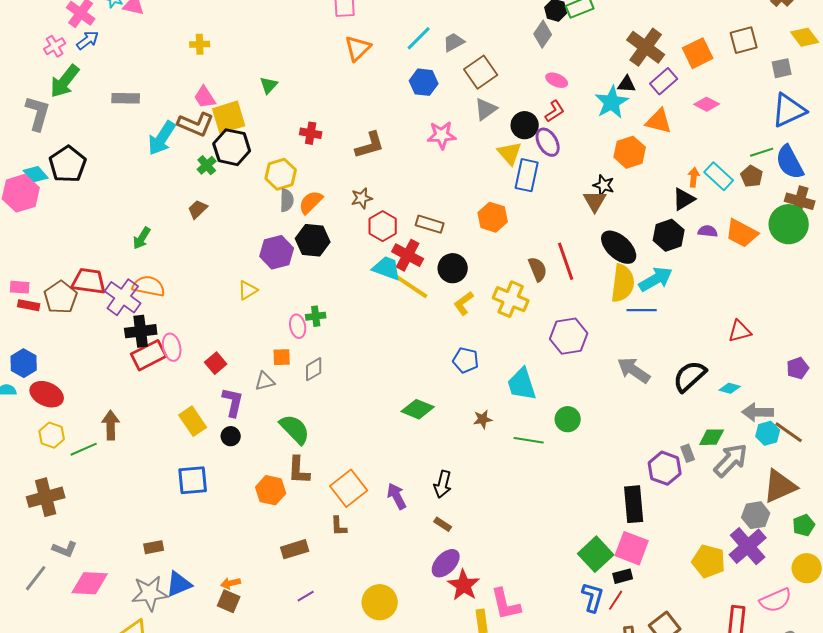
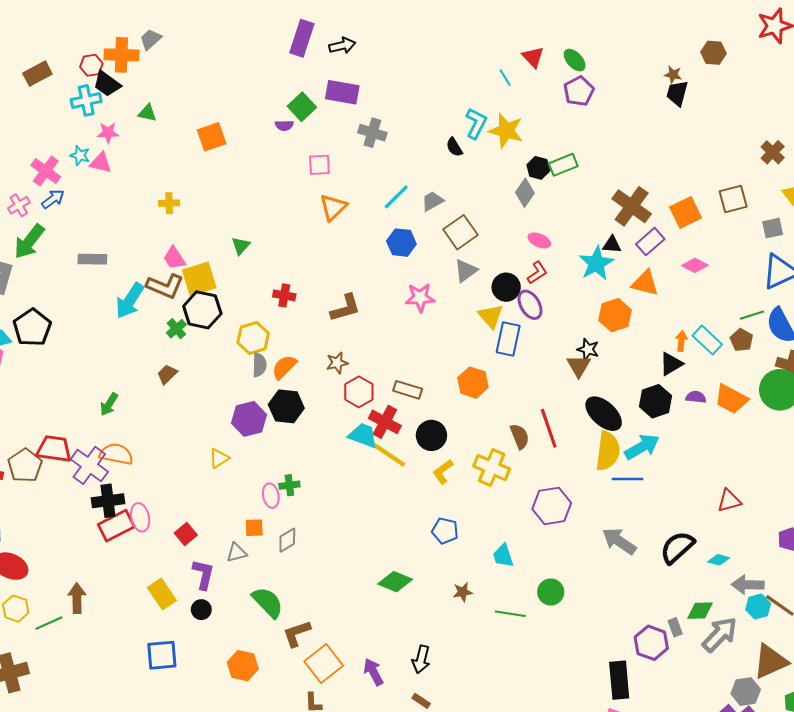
cyan trapezoid: (522, 384) -> (503, 556), size x0.7
brown L-shape: (299, 470) -> (297, 633), moved, turned 68

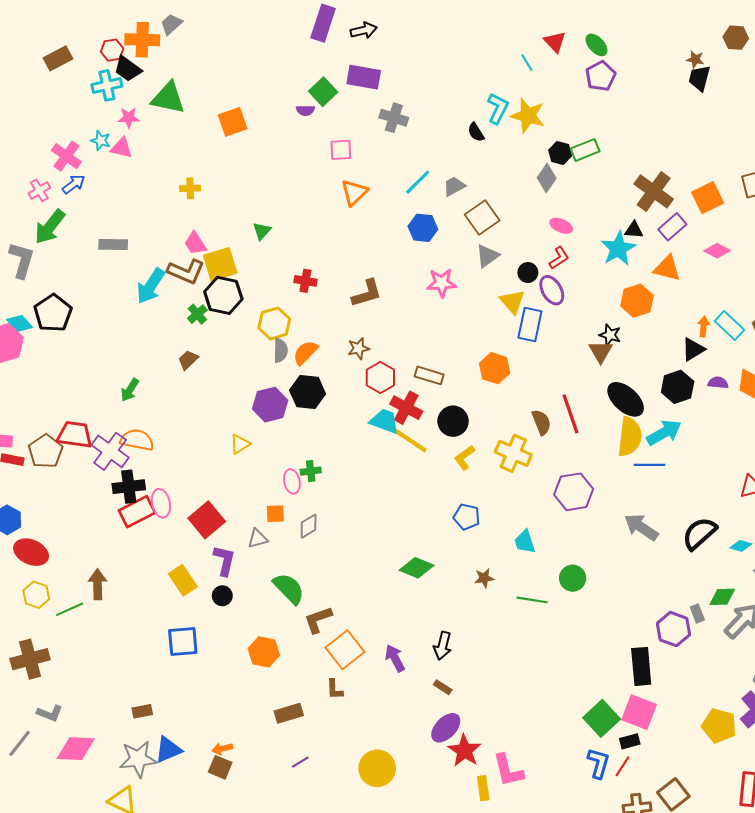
green triangle: (147, 113) -> (168, 98), size x1.8
black circle: (506, 287) -> (528, 273), size x0.7
red square: (186, 534) -> (207, 520), size x1.6

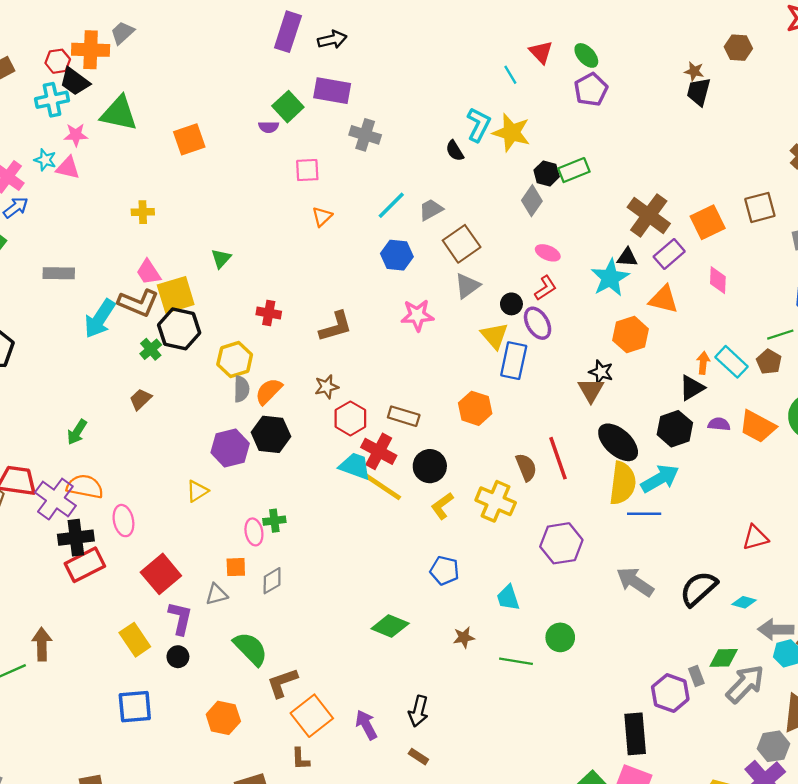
orange triangle: (354, 192) -> (322, 217), size x0.7
pink diamond: (717, 251) -> (718, 280), turned 65
pink ellipse: (161, 503) -> (123, 521), moved

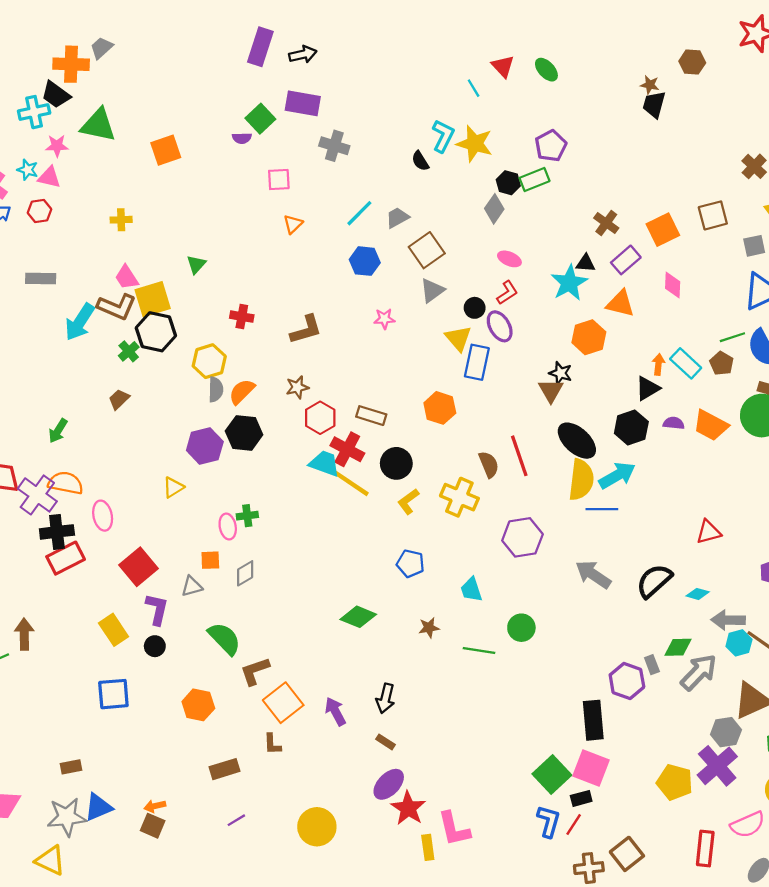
red hexagon: (58, 61) -> (40, 211), moved
purple pentagon: (591, 90) -> (551, 146), moved
brown cross: (649, 215) -> (606, 223), size x0.6
pink star: (417, 315) -> (384, 319), size x0.7

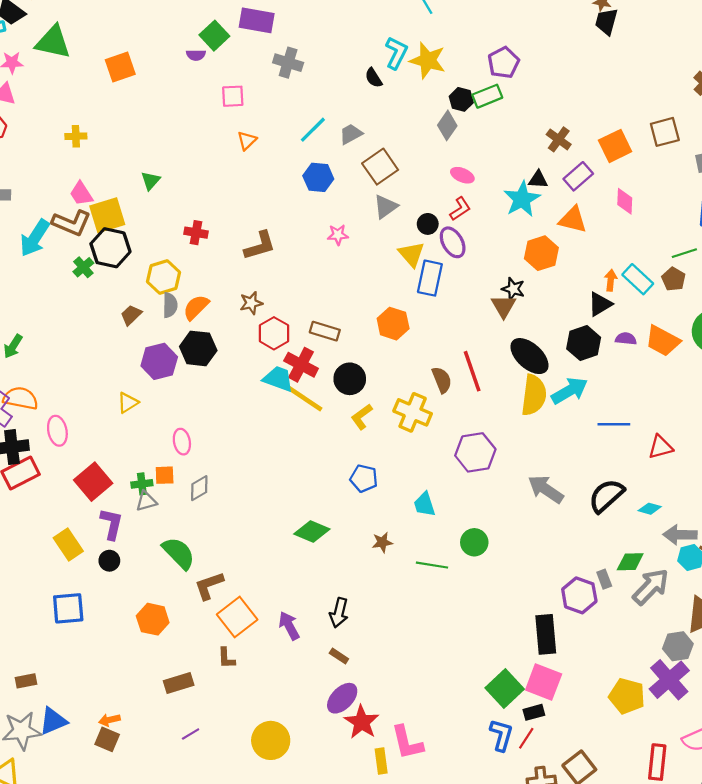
brown trapezoid: (119, 399) -> (131, 315), moved
blue line: (602, 509) -> (614, 424), moved
green cross: (247, 516) -> (142, 484), moved

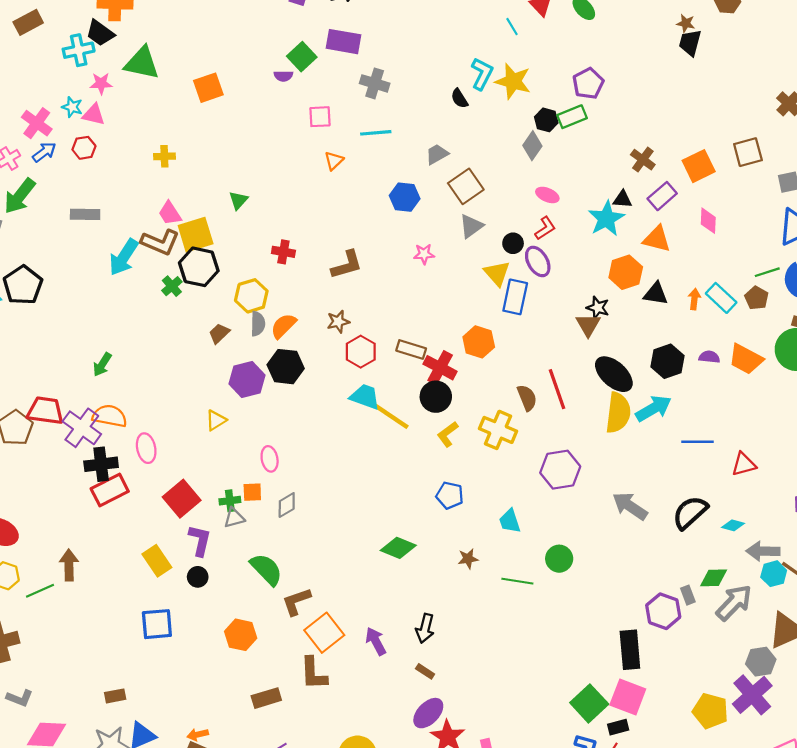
cyan line: (313, 130) -> (376, 133), moved, turned 40
black triangle: (600, 304) -> (656, 294), moved, turned 40
red cross: (301, 365) -> (440, 368), moved
brown L-shape: (226, 658) -> (314, 673), size x1.6

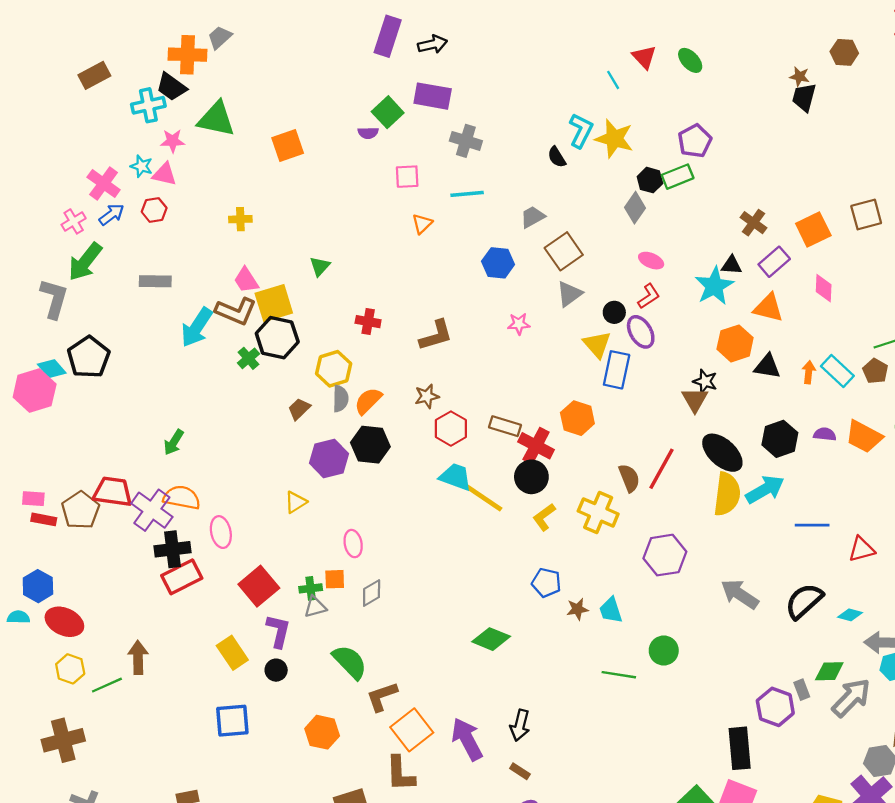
red line: (557, 389) -> (661, 469), turned 48
brown star: (468, 559) -> (577, 609), moved
purple arrow: (376, 641) -> (467, 739), size x1.4

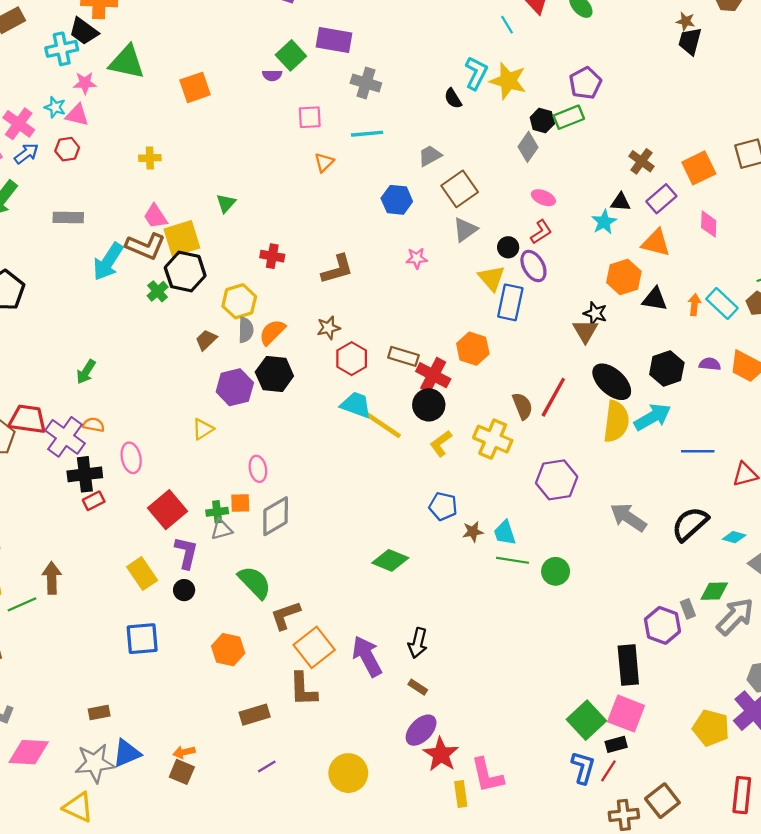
cyan star: (714, 286) -> (604, 222), size x0.7
orange semicircle: (182, 498) -> (94, 425), size x0.6
red rectangle: (182, 577) -> (94, 501), size x0.6
gray diamond: (372, 593) -> (276, 516), size x1.5
green line: (619, 675) -> (513, 560), moved

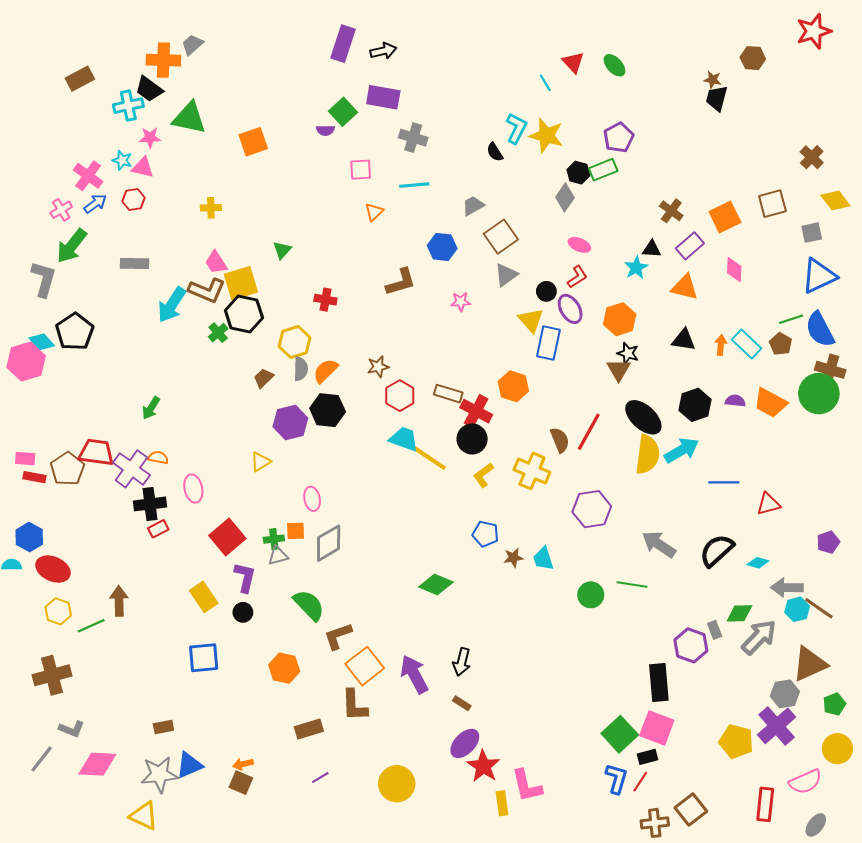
brown L-shape: (337, 269) -> (401, 282), moved
orange hexagon: (624, 277) -> (620, 319), moved
green line: (513, 560) -> (632, 584), moved

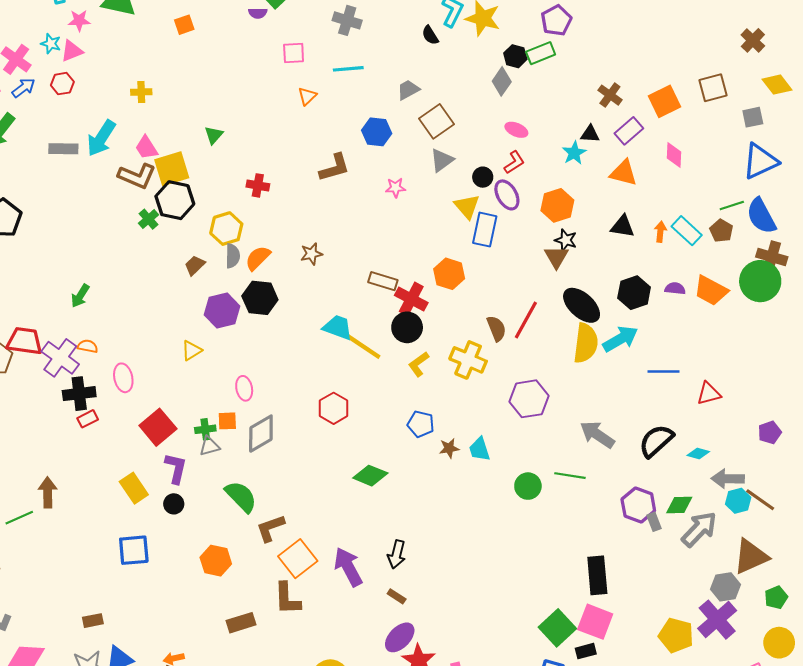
orange square: (253, 142) -> (184, 25), size x0.7
pink triangle: (143, 167) -> (72, 51), turned -35
cyan arrow: (172, 305) -> (101, 138), moved
red hexagon: (400, 396) -> (334, 408), moved
purple hexagon: (691, 645) -> (638, 505), moved

